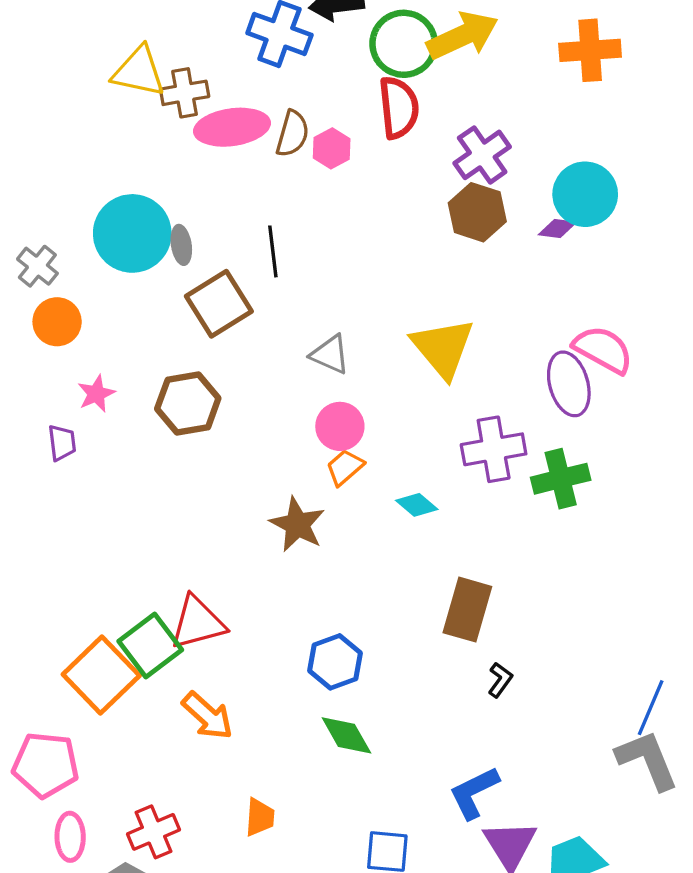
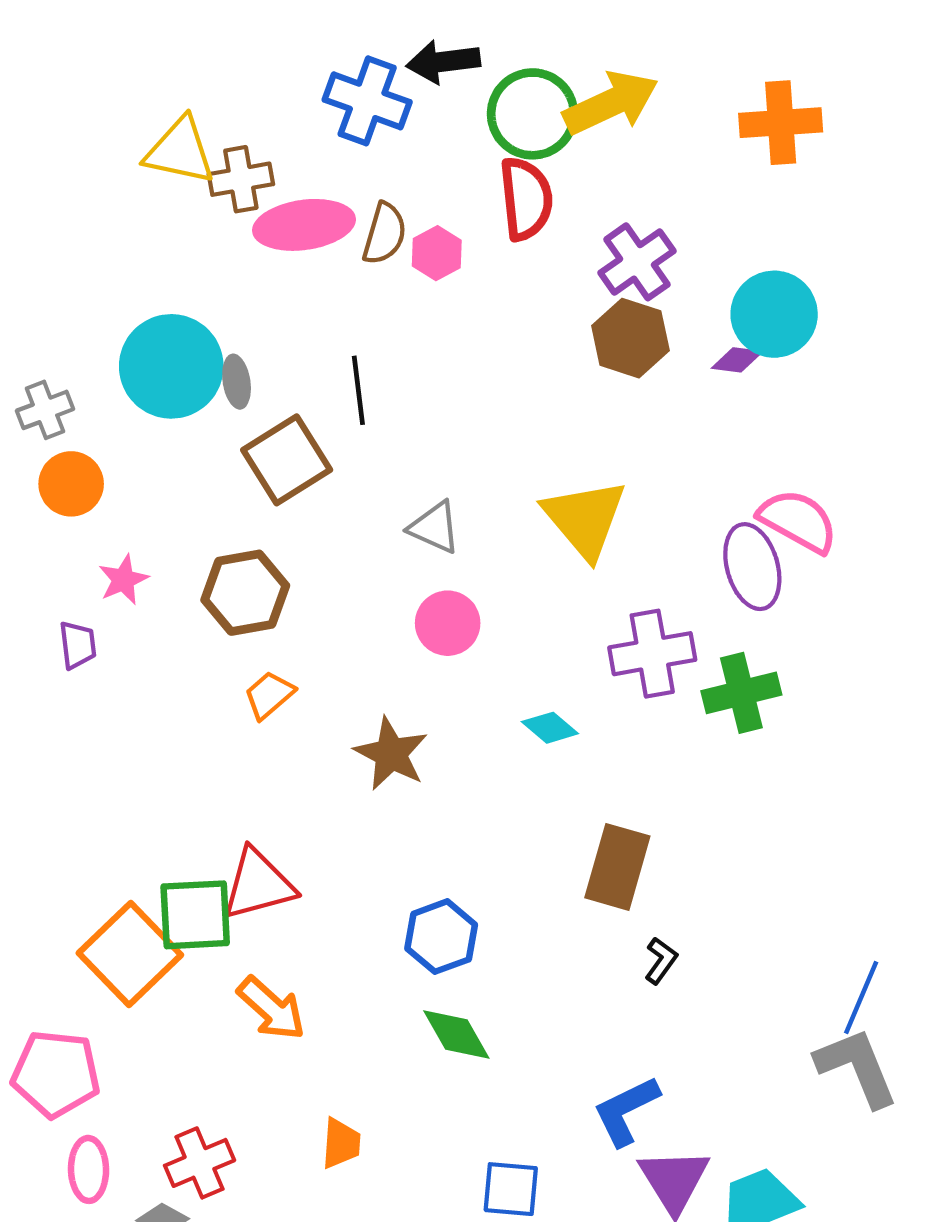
gray cross: (37, 266) -> (45, 410), turned 30
orange trapezoid: (345, 467) -> (269, 695), moved
green square: (150, 645) -> (195, 915), turned 34

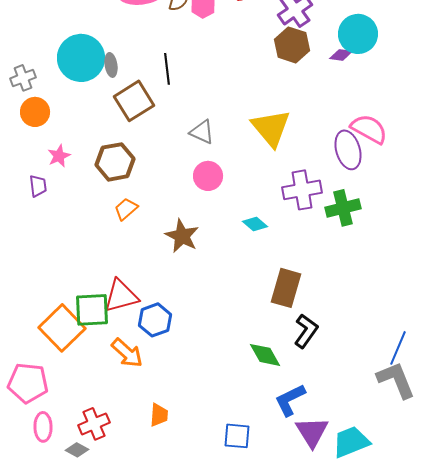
blue hexagon: (441, 937) -> (155, 320), moved
black L-shape: (661, 961) -> (306, 331), size x1.6
green diamond: (456, 1035) -> (265, 355), moved

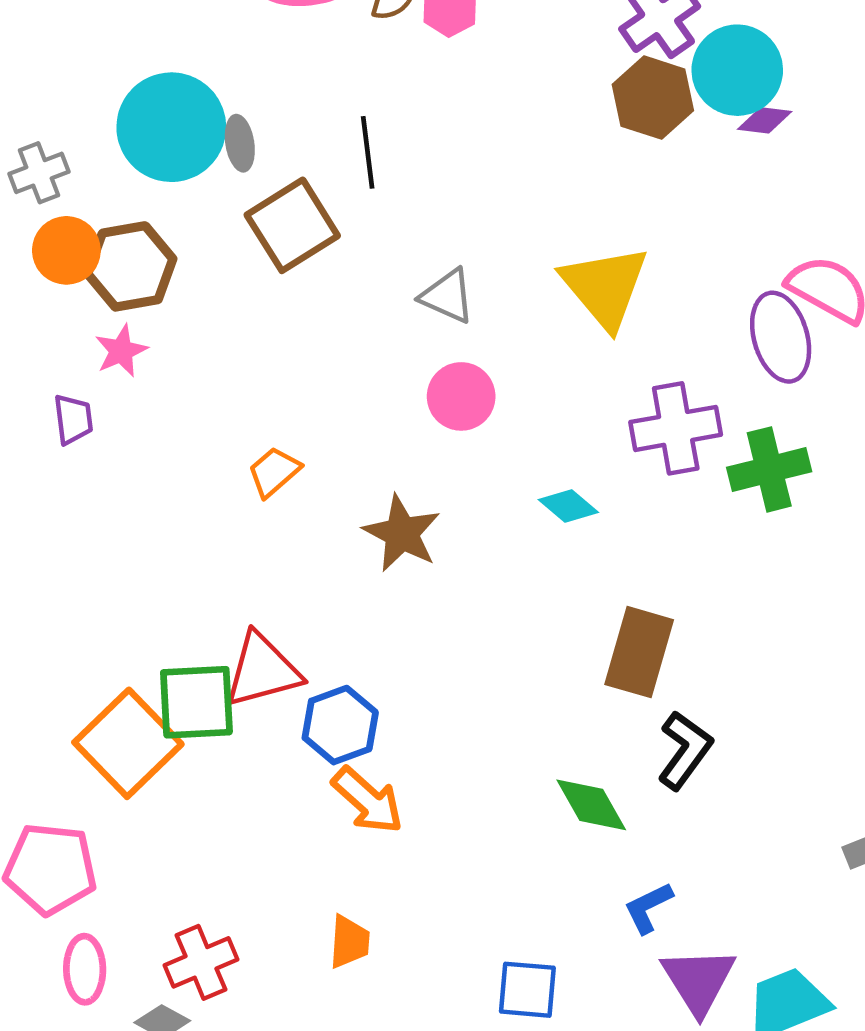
cyan circle: (358, 34) -> (737, 70), moved
brown hexagon: (115, 162) -> (130, 266), moved
orange arrow: (127, 353) -> (368, 800), moved
blue L-shape: (290, 400) -> (648, 908), size x0.7

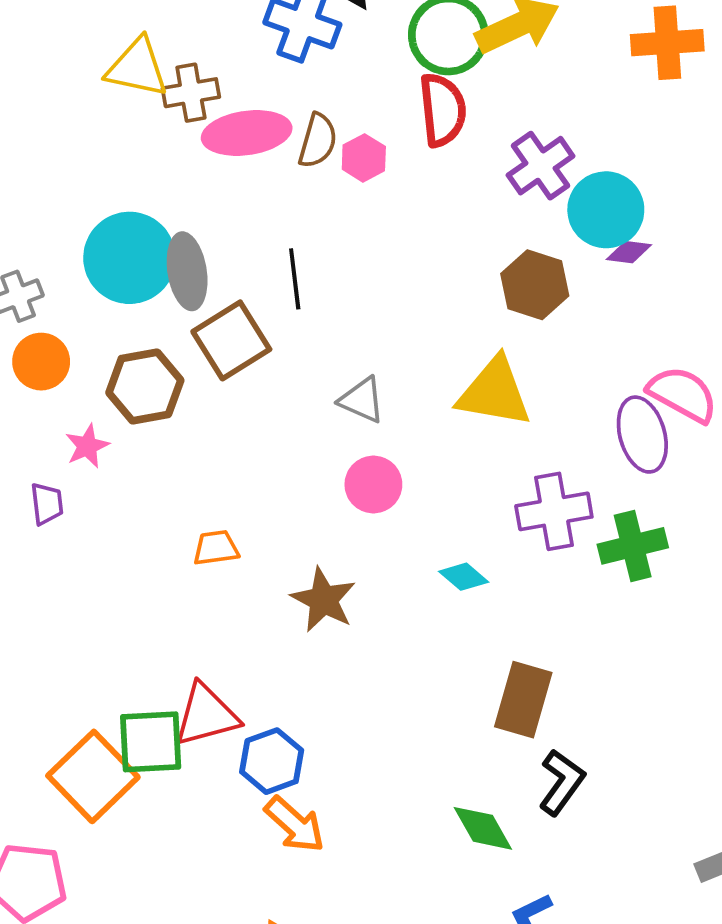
brown hexagon: (653, 98) -> (535, 285), moved
gray ellipse: (240, 143) -> (187, 271), size x1.6
brown hexagon: (130, 266) -> (145, 387), moved
yellow triangle: (605, 287) -> (494, 392), turned -40
orange trapezoid: (274, 472) -> (216, 548), turned 33

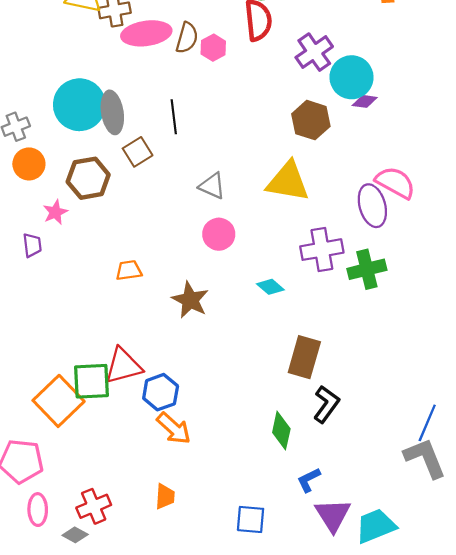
brown square: (231, 340) -> (138, 152), size x0.7
green diamond: (483, 828) -> (281, 431), turned 42

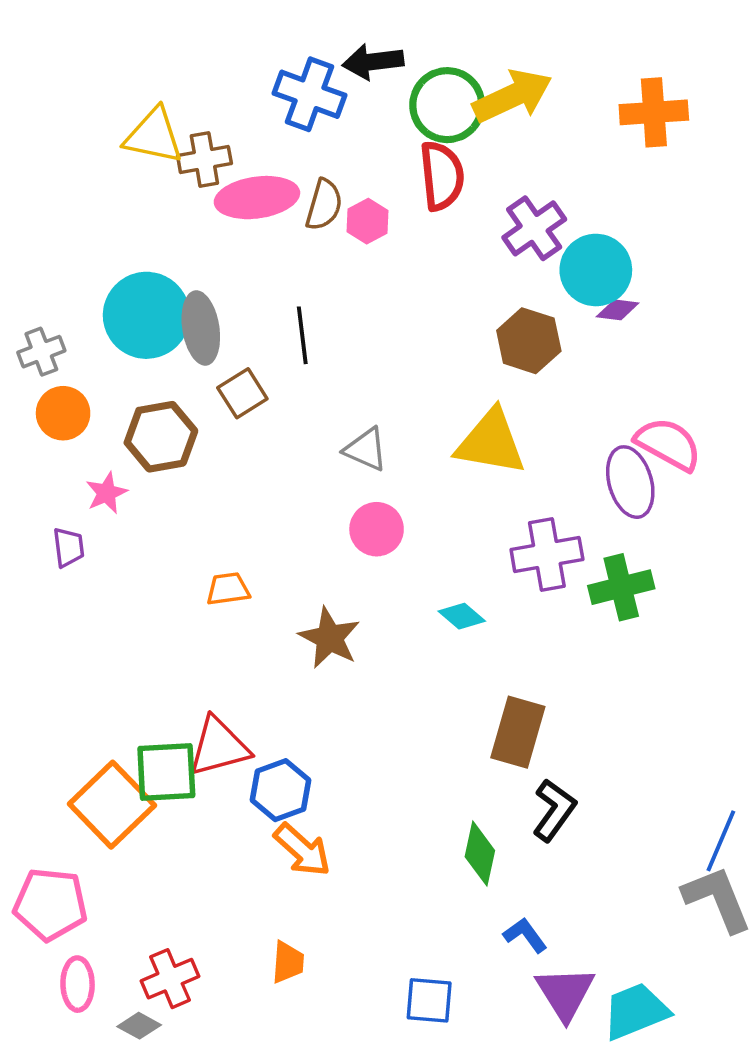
blue L-shape: (309, 480) -> (525, 935), turned 80

